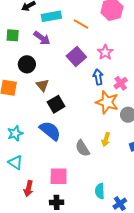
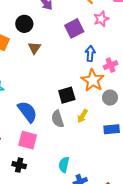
pink star: (105, 52) -> (101, 19), moved
black square: (56, 104) -> (67, 95), moved
blue semicircle: (50, 131) -> (27, 112), moved

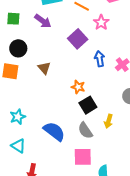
black circle: (24, 24) -> (18, 48), moved
orange star: (93, 80) -> (78, 87), moved, size x0.6
pink square: (28, 140) -> (83, 157), moved

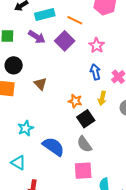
pink star: (101, 22) -> (97, 45), moved
purple square: (78, 39) -> (65, 41), moved
cyan star: (18, 117) -> (26, 128), moved
yellow arrow: (109, 121) -> (102, 98), moved

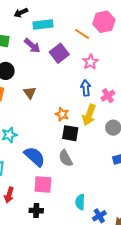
orange line: (75, 20) -> (82, 34), moved
yellow arrow: (102, 98) -> (89, 115), size x1.5
black square: (86, 119) -> (70, 133), turned 36
pink square: (83, 171) -> (43, 184), moved

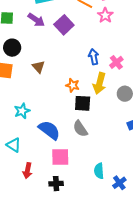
pink star: (90, 62) -> (105, 15), moved

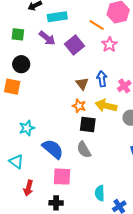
pink star: (105, 15) -> (109, 45), moved
brown triangle: (38, 67) -> (82, 84), moved
yellow arrow: (100, 83) -> (106, 106), turned 85

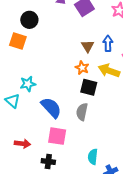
gray semicircle: (84, 150) -> (82, 112), turned 36
cyan triangle: (16, 162) -> (13, 101), moved
red arrow: (28, 188) -> (23, 144), turned -105

